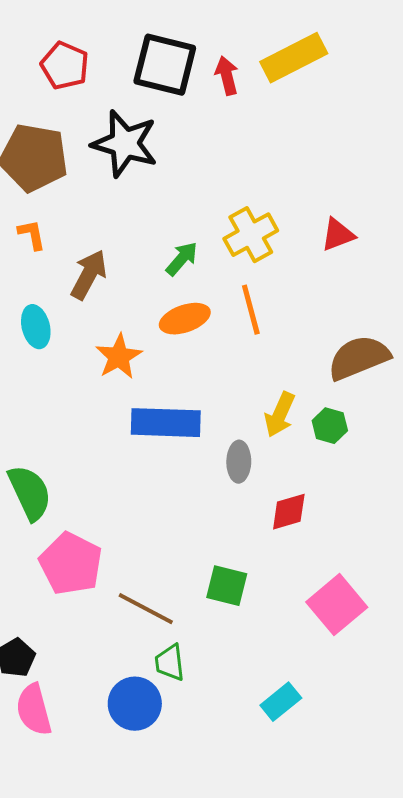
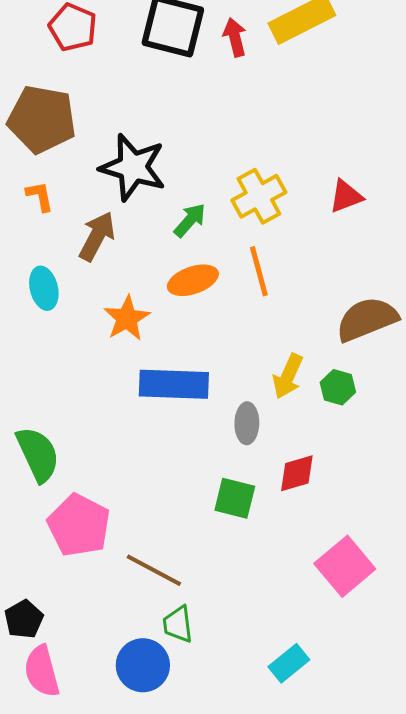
black star: (125, 144) -> (133, 167), moved
green square: (227, 586) -> (235, 498), moved

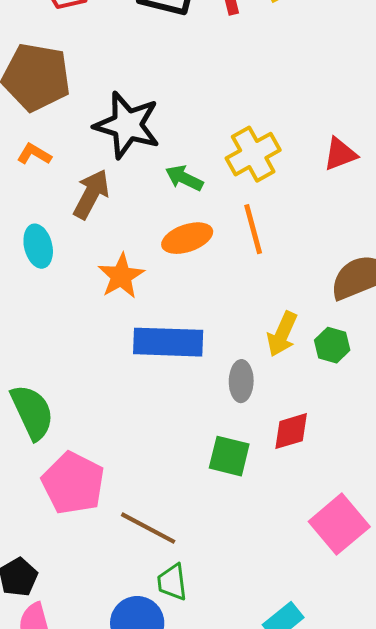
orange L-shape: (40, 196) -> (34, 154), turned -48
green arrow: (190, 220) -> (184, 178), turned -105

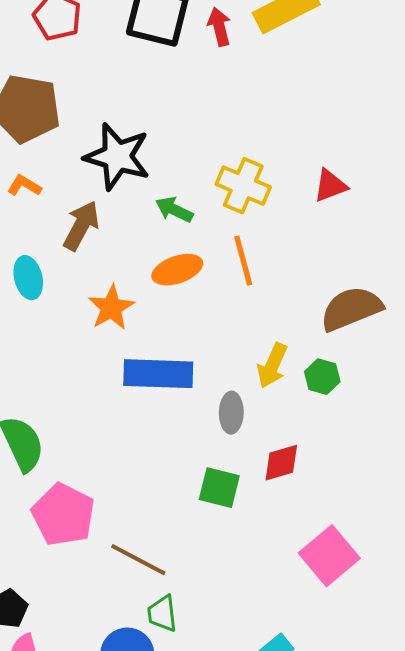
yellow cross: (253, 154) -> (243, 186), turned -38

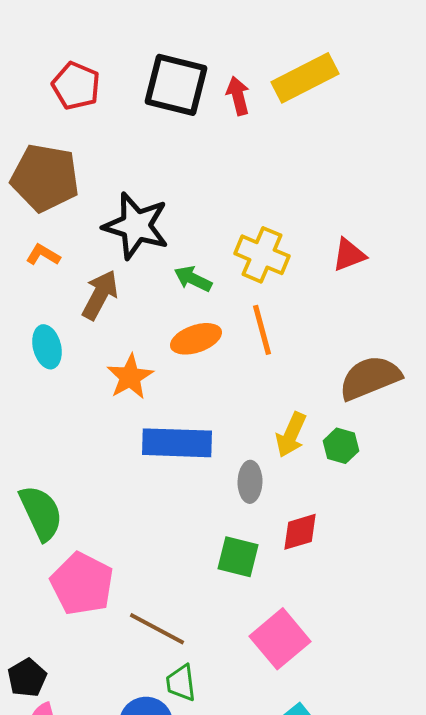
pink square: (329, 556) -> (280, 639), moved

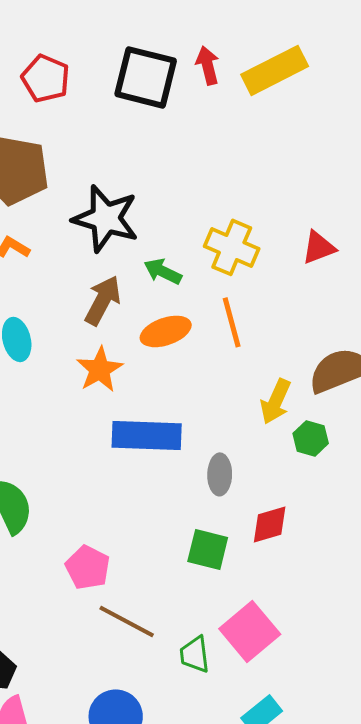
red arrow: (238, 96) -> (208, 65), moved
brown arrow: (100, 295) -> (103, 300), moved
yellow arrow: (291, 435) -> (276, 401), moved
pink pentagon: (82, 584) -> (88, 567), moved, size x0.7
green trapezoid: (181, 683) -> (195, 654), moved

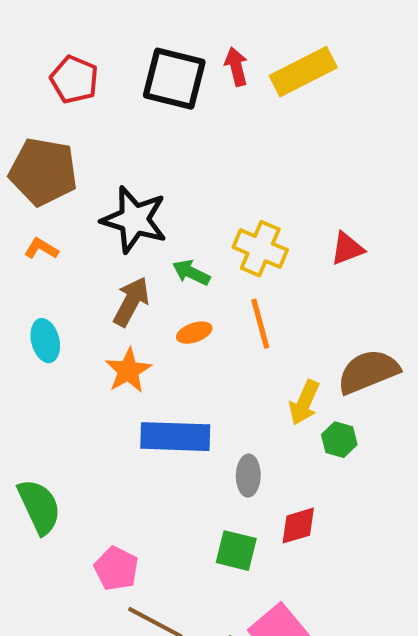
orange ellipse: (166, 331) -> (194, 333), size x0.7

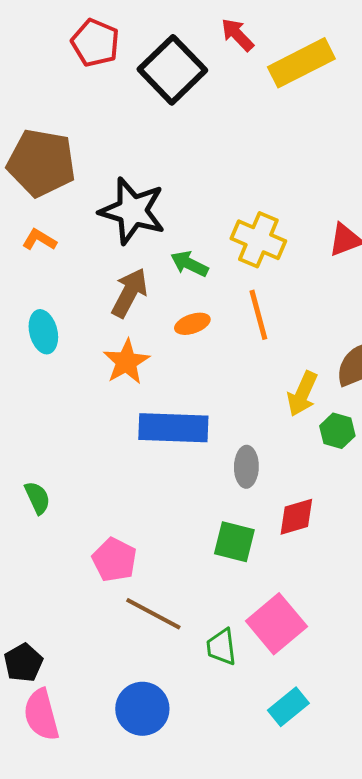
red arrow: (236, 67) -> (237, 35), moved, turned -30
black square: (174, 79) -> (172, 70), turned 32
red pentagon: (74, 80) -> (95, 43), moved
green semicircle: (39, 507) -> (37, 498), size x0.6

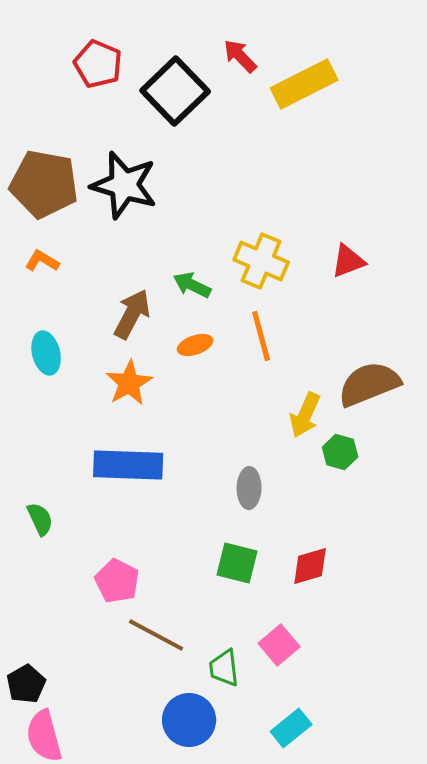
black star: (132, 211) -> (124, 185), moved
blue rectangle: (173, 428) -> (128, 465), moved
red diamond: (296, 517) -> (310, 566), moved
pink square: (276, 624) -> (279, 645), size x0.7
blue circle: (142, 709) -> (189, 720), moved

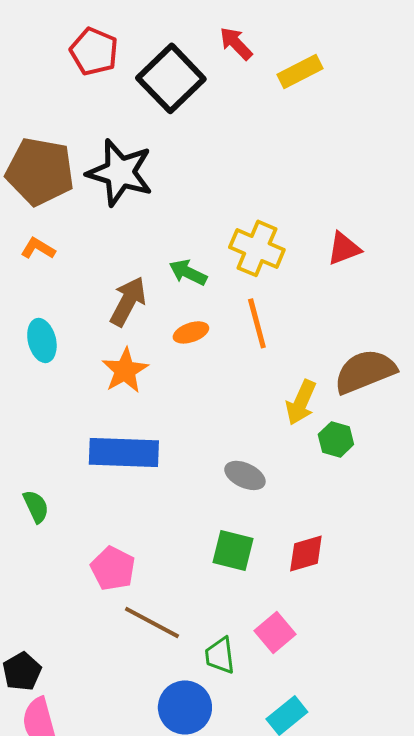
yellow rectangle: (304, 84) -> (300, 71), size x0.7
gray ellipse: (249, 488) -> (245, 475), turned -66

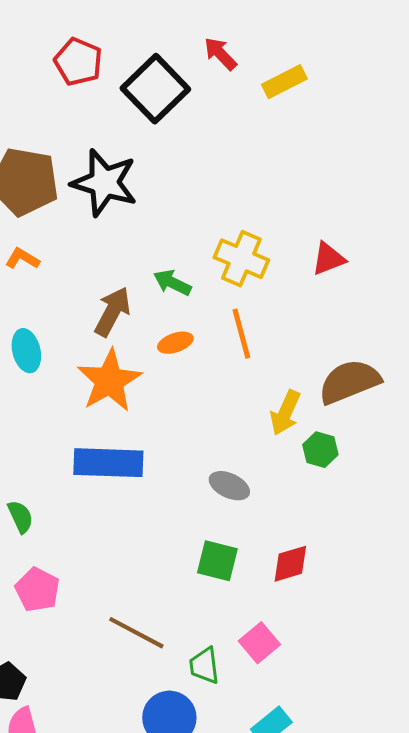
orange star: (125, 370) -> (109, 381), size x1.4
pink pentagon: (113, 568) -> (37, 590), moved

